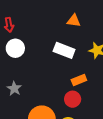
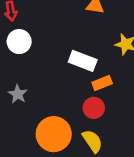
white rectangle: (64, 50) -> (83, 61), moved

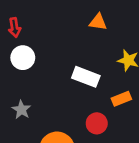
orange rectangle: (102, 83) -> (121, 99), moved

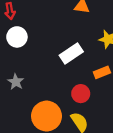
white rectangle: (86, 77) -> (71, 53), turned -55

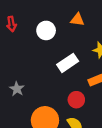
white circle: (17, 37) -> (46, 30), moved

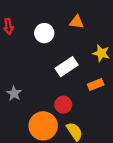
red circle: (76, 100) -> (63, 105), moved

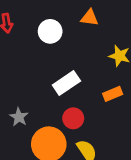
white rectangle: (67, 67) -> (66, 83), moved
gray star: (14, 93) -> (19, 117), moved

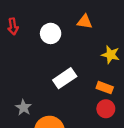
orange rectangle: (113, 94) -> (105, 88), turned 42
red circle: (73, 118) -> (106, 109), moved

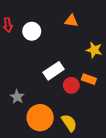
white circle: (51, 33) -> (32, 31), moved
red circle: (106, 109) -> (71, 85), moved

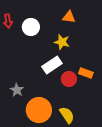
yellow star: (94, 50) -> (62, 42), moved

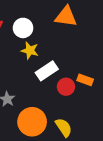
orange triangle: (69, 17) -> (66, 17), size x1.5
yellow star: (62, 42) -> (30, 51), moved

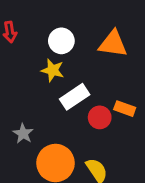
orange triangle: (66, 17) -> (113, 44), moved
white circle: (23, 28) -> (61, 41), moved

